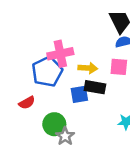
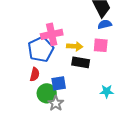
blue square: (79, 94) -> (59, 83), moved
red semicircle: (27, 103) -> (35, 74), moved, turned -48

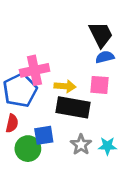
black rectangle: (81, 62) -> (73, 107), size x1.4
gray star: (56, 103) -> (81, 145), moved

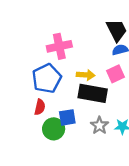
pink cross: (35, 70) -> (59, 46), moved
pink square: (100, 85) -> (116, 74), turned -30

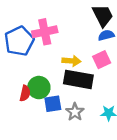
blue pentagon: (47, 78) -> (19, 41), moved
gray star: (99, 125) -> (75, 112), moved
green circle: (54, 129) -> (39, 88), moved

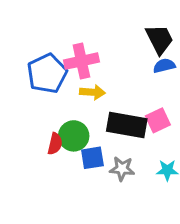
pink square: (102, 60) -> (158, 120), moved
yellow arrow: (71, 61) -> (92, 92), moved
gray star: (75, 112) -> (122, 169), turned -30

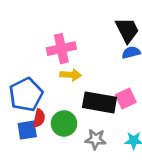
blue pentagon: (47, 73) -> (26, 95), moved
green circle: (74, 136) -> (64, 123), moved
blue square: (92, 158) -> (27, 130), moved

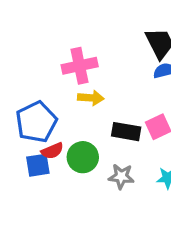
black rectangle: (100, 102) -> (126, 132), size x0.7
red semicircle: (39, 118) -> (52, 151), turned 54

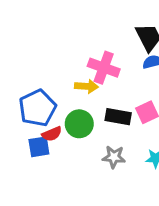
pink cross: (80, 66) -> (104, 68), moved, turned 32
green circle: (83, 157) -> (79, 124), moved

